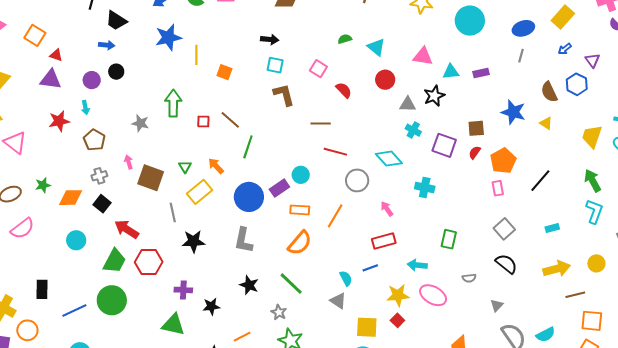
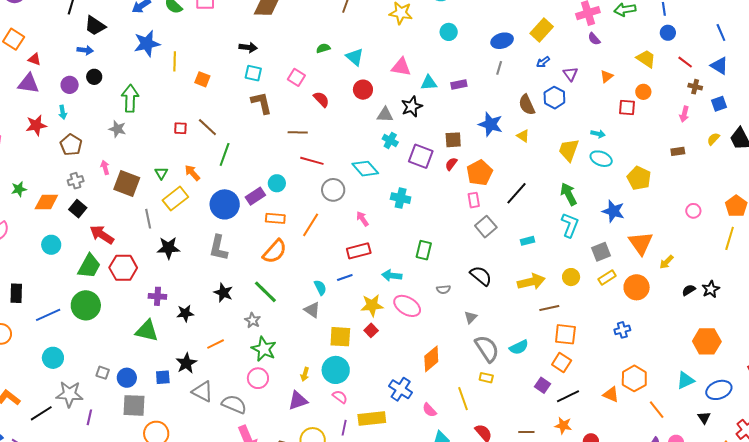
cyan circle: (470, 21) -> (449, 32), size x0.6
green arrow: (173, 103) -> (130, 98), moved
gray square: (504, 229) -> (486, 227), moved

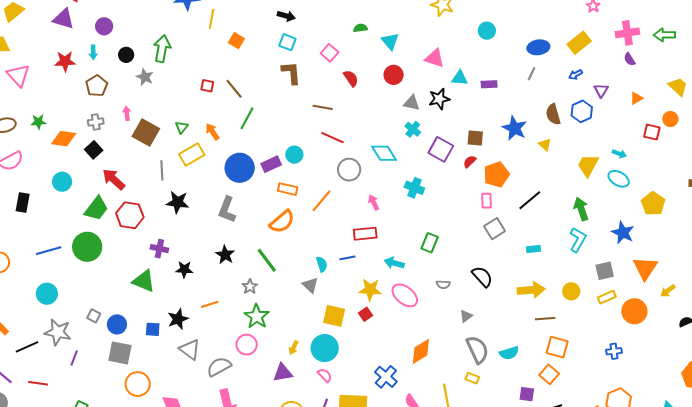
black circle: (94, 77) -> (126, 55), moved
black rectangle: (16, 293) -> (23, 203), moved
purple square: (543, 385) -> (527, 394), turned -35
gray semicircle: (234, 404) -> (219, 367), turned -60

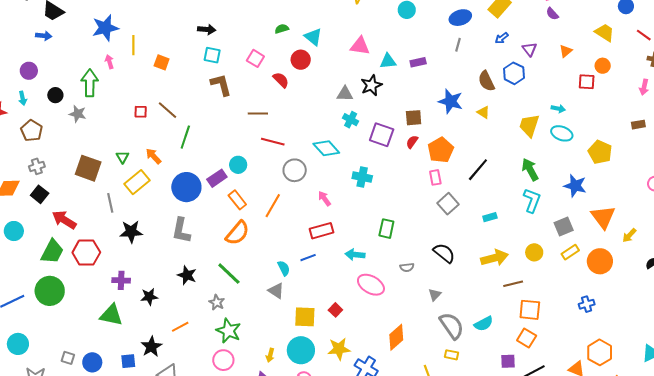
red circle: (394, 75) -> (301, 60), moved
pink arrow: (127, 113) -> (109, 62), moved
orange rectangle: (288, 189) -> (237, 200), turned 48
yellow star: (370, 290) -> (339, 349), moved

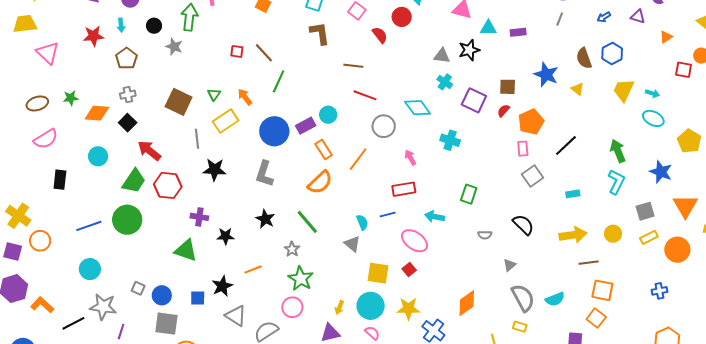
purple triangle: (529, 49) -> (638, 17), moved, turned -42
yellow trapezoid: (529, 125) -> (624, 90), moved
pink ellipse: (371, 285) -> (415, 241), moved

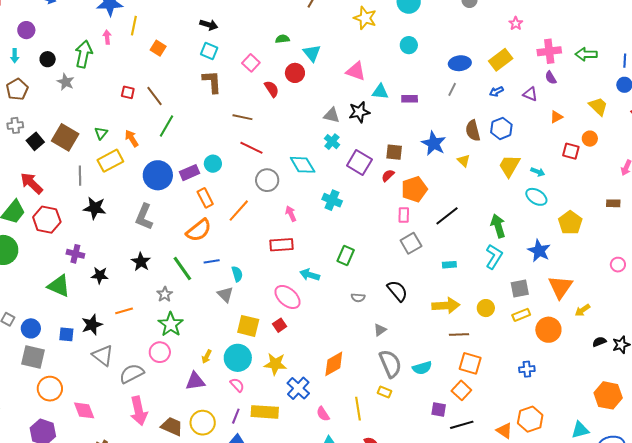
black square: (128, 123) -> (35, 141), moved
blue line: (388, 214) -> (212, 261), moved

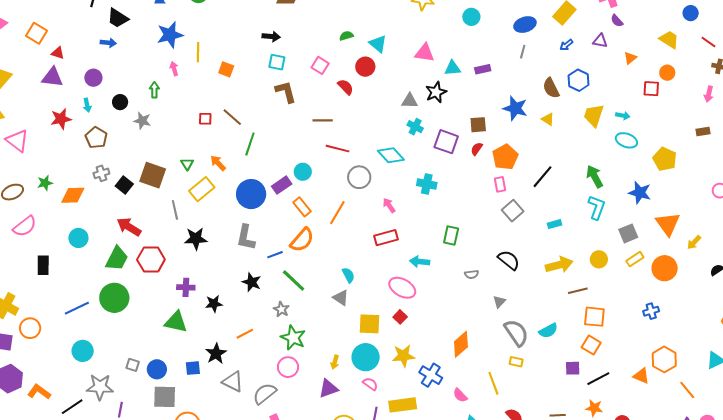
green arrow: (84, 54) -> (154, 90), size x0.6
blue line: (212, 261) -> (275, 255), moved

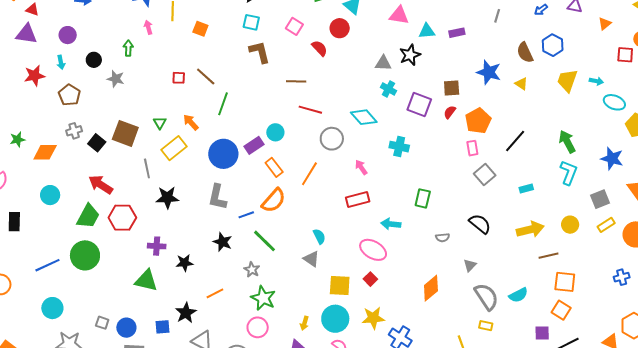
cyan ellipse: (626, 140) -> (614, 102), moved
orange diamond: (461, 344) -> (431, 288), moved

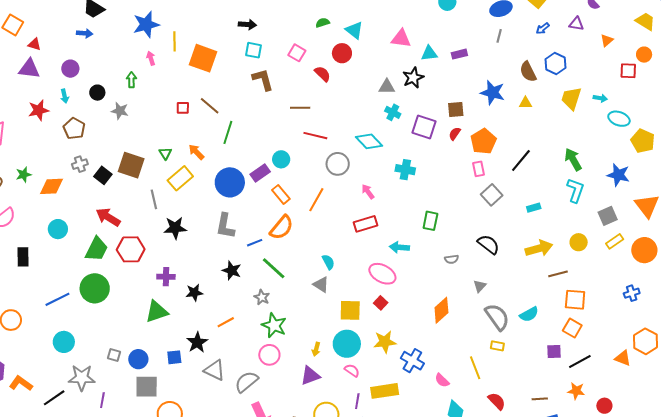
orange square: (200, 29) -> (203, 58), size x1.8
yellow triangle: (521, 84) -> (525, 103), turned -32
green triangle: (146, 281) -> (157, 312), turned -30

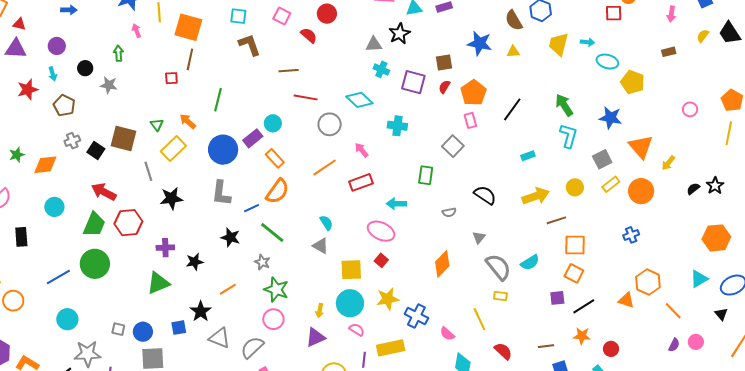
brown line: (210, 106) -> (190, 59), moved, turned 65
gray square: (492, 195) -> (453, 146), moved
orange line: (316, 200) -> (325, 167), moved, turned 30

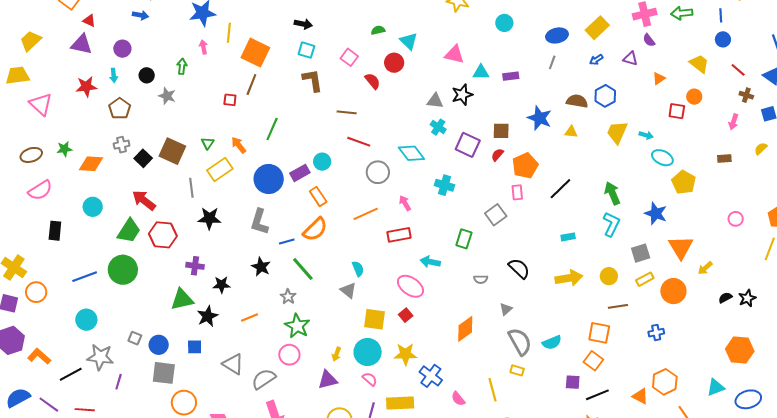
brown semicircle: (514, 20) -> (577, 101), turned 120
brown line: (556, 220) -> (618, 306), moved
black star: (201, 311) -> (208, 316), moved

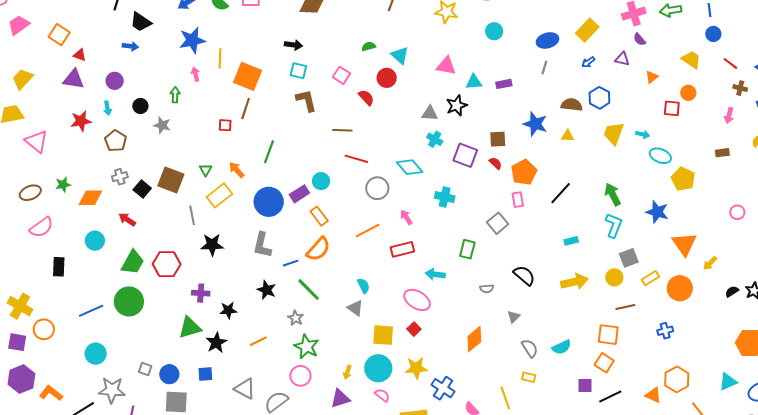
red semicircle: (497, 155) -> (496, 163), turned 96
red arrow: (144, 200) -> (127, 219), moved, size x0.7
gray square: (641, 253) -> (629, 258), moved
gray semicircle: (520, 342) -> (530, 348), size x0.7

